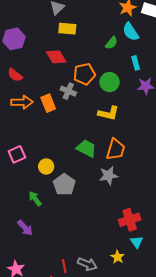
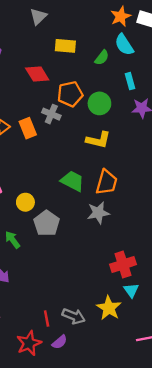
yellow rectangle: (67, 29) -> (65, 46), moved
yellow star: (118, 257) -> (109, 308), size x1.5

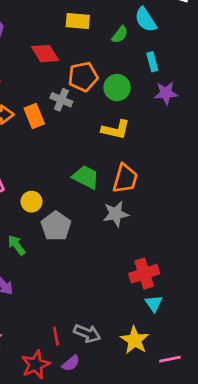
yellow star: (109, 308) -> (135, 340), moved

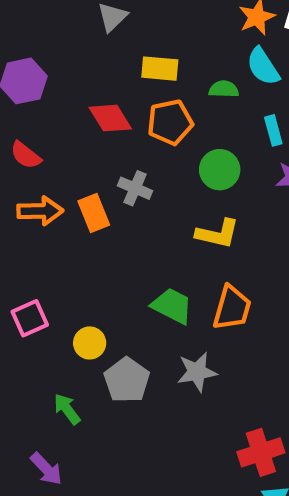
green semicircle: (120, 35) -> (224, 89), turned -126
orange pentagon: (83, 77) -> (170, 122), moved
gray star: (116, 214) -> (197, 372), moved

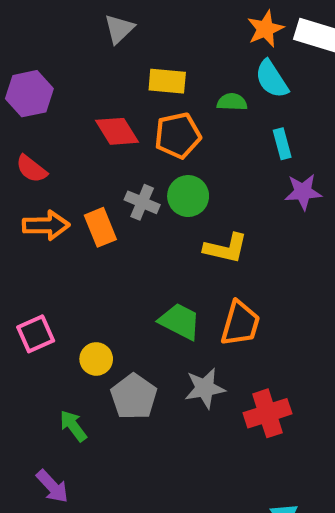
green circle: (220, 170) -> (188, 196), moved
red cross: (261, 452) -> (267, 413), moved

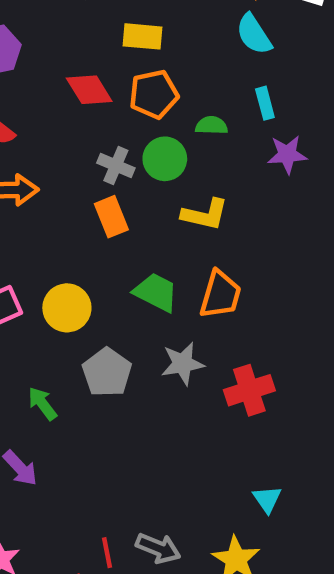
green semicircle: (232, 102) -> (212, 125), moved
orange rectangle: (100, 227) -> (111, 217), moved
yellow circle: (96, 359) -> (67, 308), moved, size x1.4

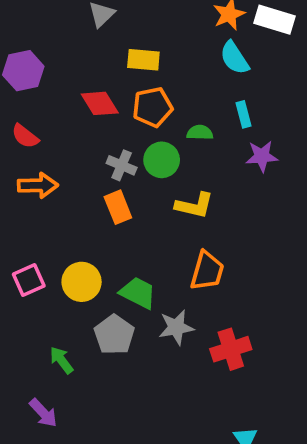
green trapezoid: (156, 292) -> (138, 293), moved

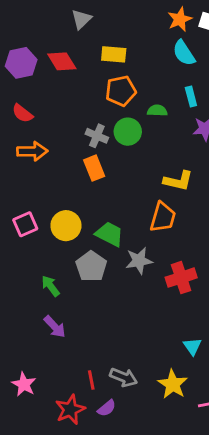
red diamond: (100, 103) -> (62, 61), moved
yellow L-shape: (194, 205) -> (178, 181), moved
purple arrow: (43, 413) -> (55, 327), moved

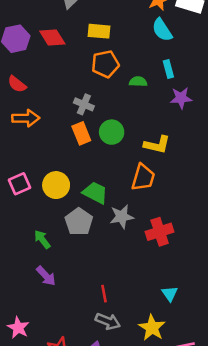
green circle: (128, 132) -> (112, 132), moved
red line: (91, 380) -> (104, 294), moved

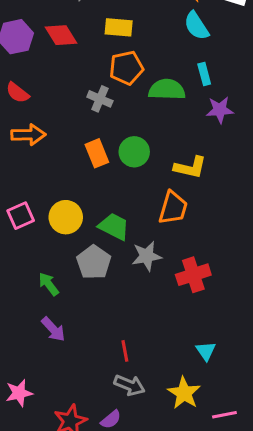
green semicircle: (138, 82) -> (167, 90), size x1.6
gray cross: (84, 104) -> (100, 99), moved
pink star: (18, 328) -> (19, 393), turned 30

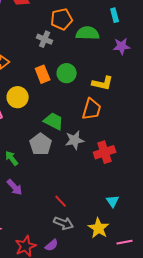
cyan rectangle: (204, 74) -> (115, 15), moved
yellow circle: (66, 217) -> (18, 97), moved
red line: (125, 351) -> (61, 201), turned -32

